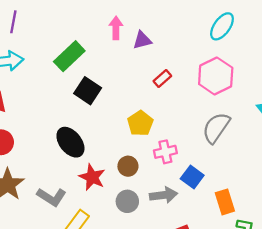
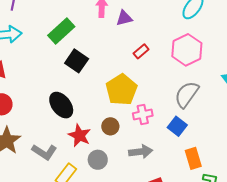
yellow pentagon: (140, 123) -> (122, 90), size x1.4
blue square: (192, 177) -> (177, 126), moved
gray circle: (127, 201) -> (98, 160), moved

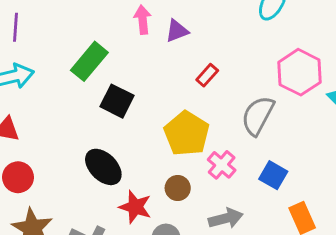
pink hexagon: (187, 50) -> (300, 72), moved
gray semicircle: (187, 94) -> (258, 116), moved
pink cross: (143, 114) -> (222, 165), turned -30

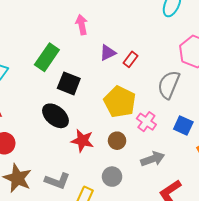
purple triangle: (177, 31) -> (108, 53), moved
black ellipse: (103, 167) -> (55, 116), moved
red star: (135, 207) -> (82, 141), moved

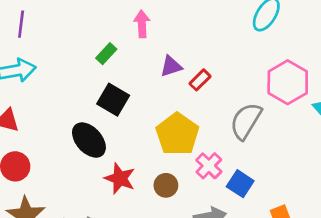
green rectangle: (47, 57) -> (106, 54), moved, size x0.6
blue square: (183, 126) -> (240, 184), moved

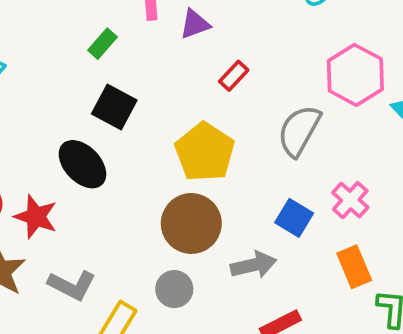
purple triangle: (171, 66) -> (195, 24), moved
pink cross: (209, 166) -> (350, 200), moved
red star: (120, 178) -> (36, 217), moved
brown circle: (166, 185) -> (191, 223), size x1.8

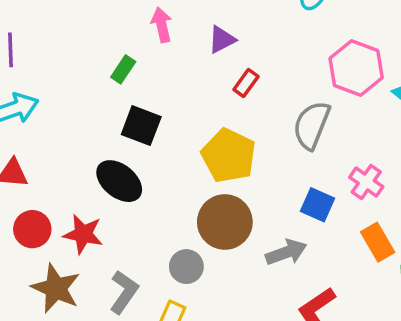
purple triangle: (195, 24) -> (222, 40), moved
gray L-shape: (72, 285) -> (124, 292), turned -75
gray circle: (174, 289) -> (186, 267), moved

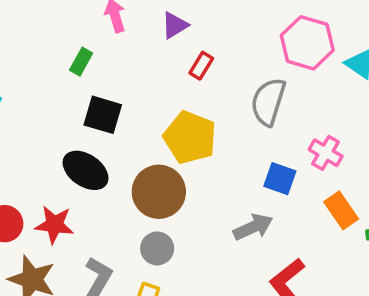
brown circle: (225, 222) -> (159, 192), moved

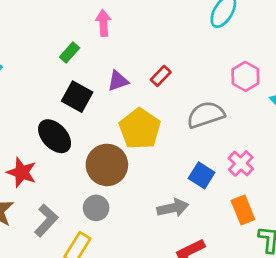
purple triangle: (175, 25) -> (118, 81), moved
pink hexagon: (307, 43) -> (245, 76), size x0.7
gray semicircle: (268, 102) -> (206, 115), turned 42

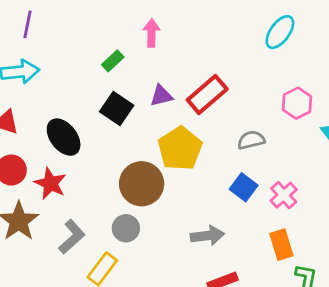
red rectangle: (161, 76) -> (207, 94), size x1.8
gray semicircle: (206, 115) -> (251, 140), size x0.7
black ellipse: (55, 136) -> (64, 137), moved
blue square: (202, 175) -> (244, 187), moved

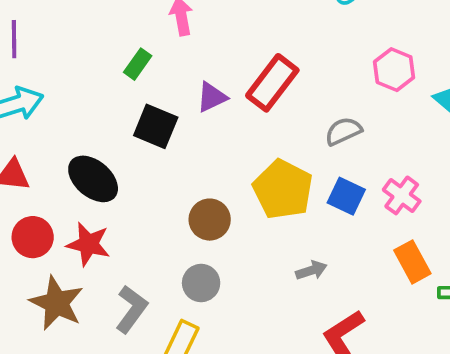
yellow pentagon: (180, 149) -> (283, 189), moved
brown circle: (142, 184) -> (210, 220), size x0.7
gray arrow: (207, 236) -> (311, 270), size x0.7

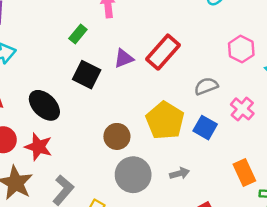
pink cross: (402, 195) -> (242, 109), moved
gray circle: (201, 283) -> (133, 175), moved, size x1.5

